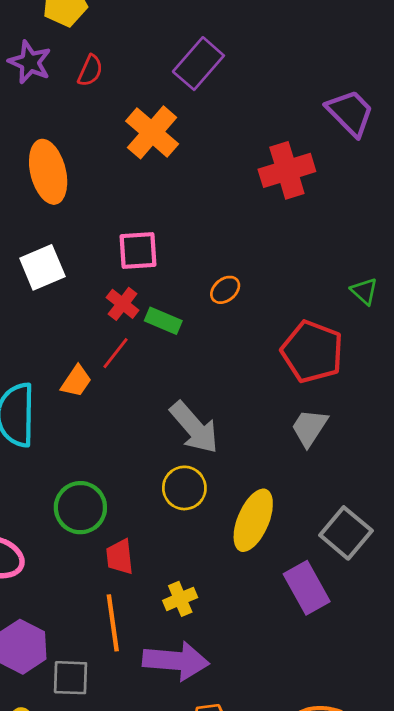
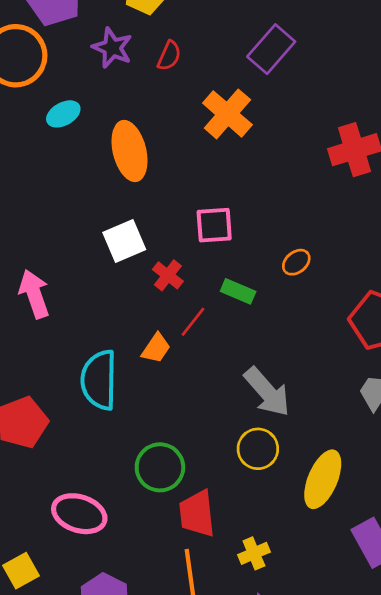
red cross: (123, 304) -> (168, 275), moved
red trapezoid: (120, 557) -> (197, 514), size x1.4

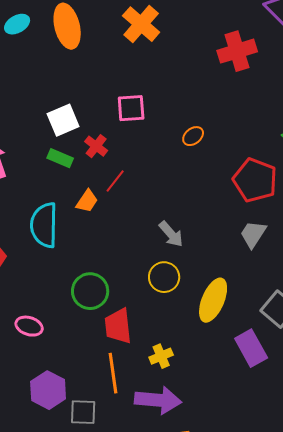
orange ellipse: (130, 151) -> (67, 26), moved
green rectangle: (238, 291) -> (60, 158), moved
gray arrow: (267, 392) -> (171, 234), size x0.7
pink ellipse: (79, 514) -> (29, 326), size x0.7

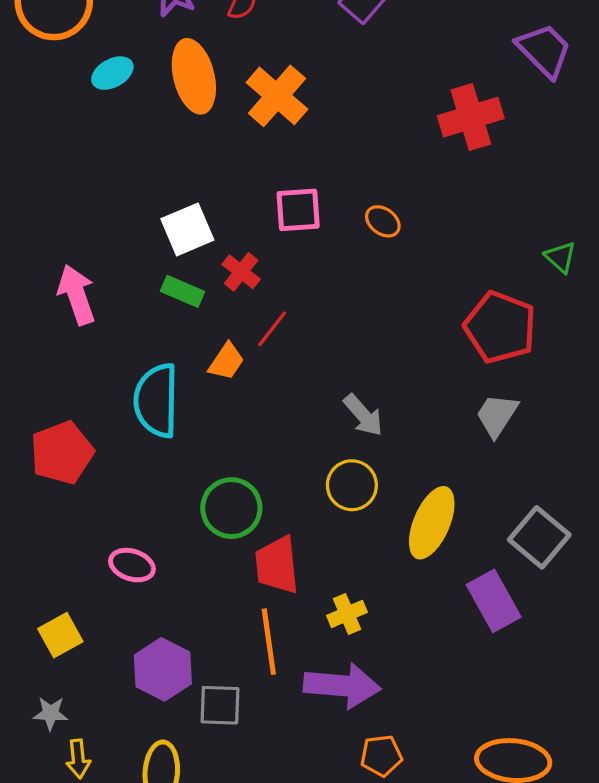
orange cross: (141, 24) -> (277, 96), moved
orange ellipse: (193, 136) -> (383, 221), moved, turned 75

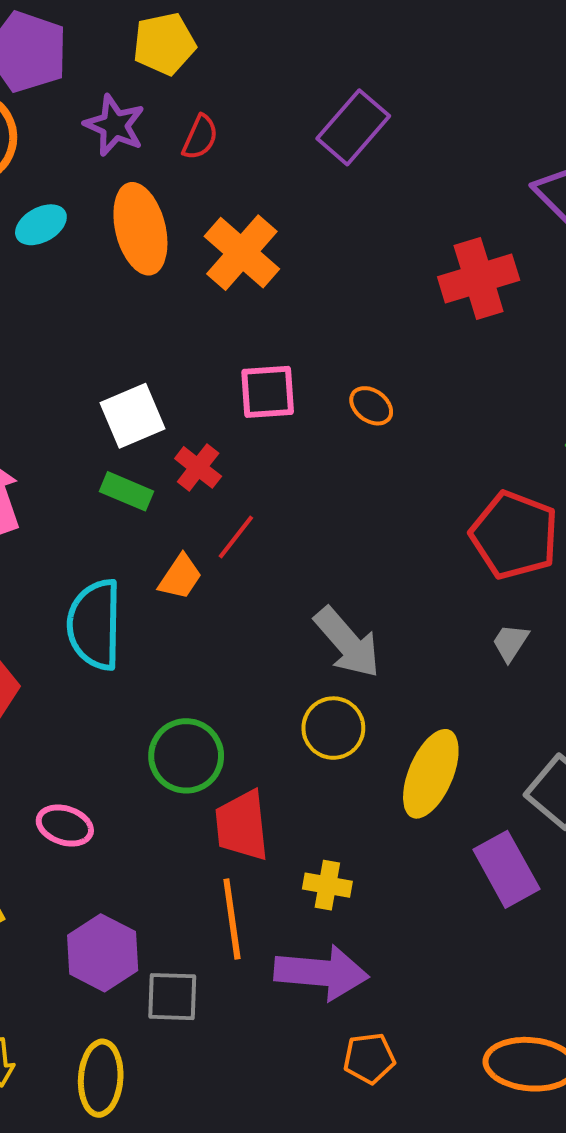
gray arrow: (363, 415) -> (347, 643), size x1.4
gray trapezoid: (497, 415) -> (510, 643), size x0.7
yellow cross: (347, 614) -> (327, 885), turned 33

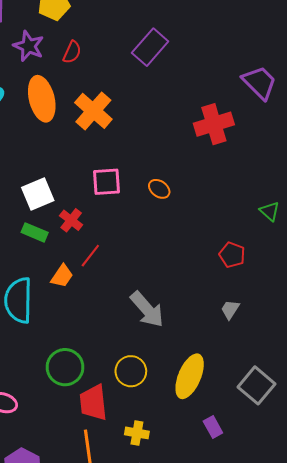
red pentagon: (514, 535) -> (232, 255), size x0.6
yellow circle: (333, 728) -> (131, 371), moved
purple rectangle: (506, 869) -> (213, 427), moved, size x0.6

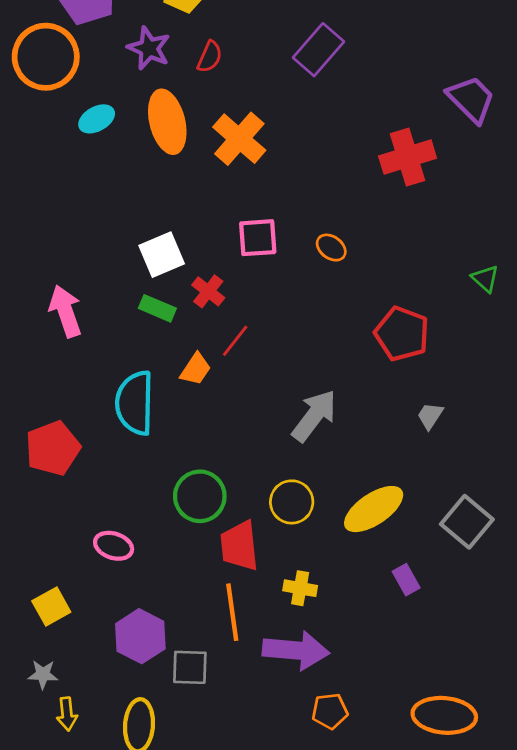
red pentagon: (232, 255) -> (402, 334), moved, size x1.5
gray arrow: (147, 309) -> (314, 416), turned -102
yellow ellipse: (190, 376) -> (374, 509), turned 33

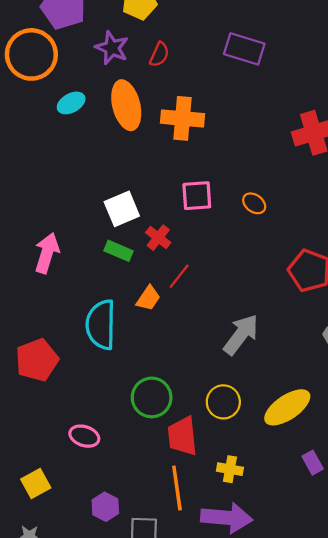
purple rectangle: (318, 50) -> (244, 49), turned 66
orange cross: (239, 139) -> (182, 118), turned -36
pink arrow: (66, 311) -> (47, 253), turned 36
purple hexagon: (140, 636) -> (105, 507), size x0.7

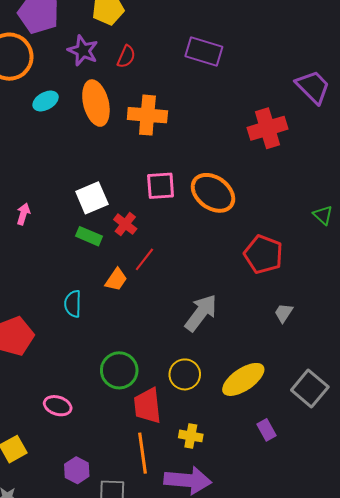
orange ellipse: (254, 203) -> (213, 193), size x2.0
pink arrow: (47, 253) -> (23, 214), moved, size x0.6
cyan semicircle: (101, 325) -> (73, 304), size x0.6

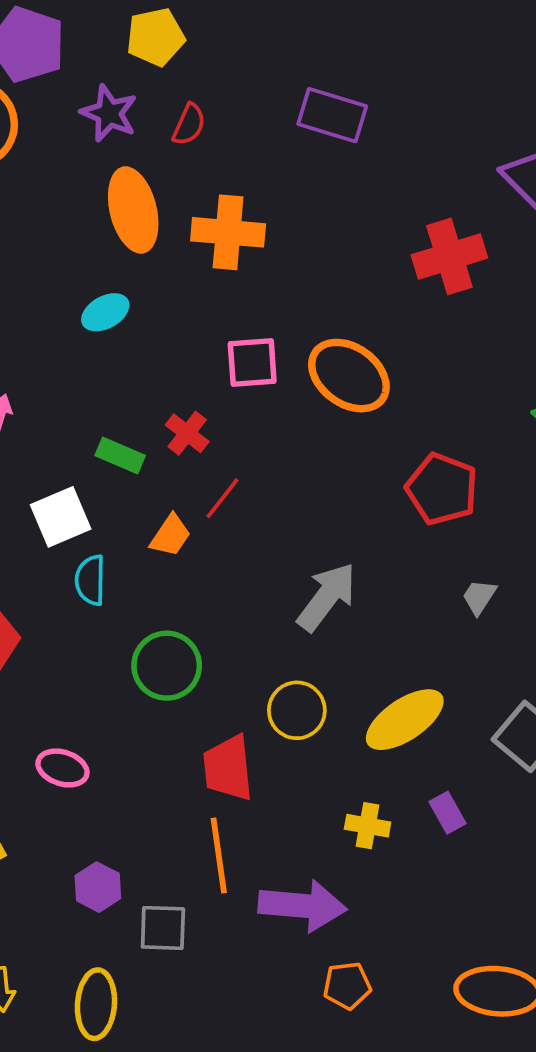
cyan ellipse: (46, 101) -> (105, 312), moved
white square: (92, 198) -> (61, 517), moved
green circle: (119, 370) -> (167, 666), moved
yellow cross: (191, 436) -> (368, 826), moved

